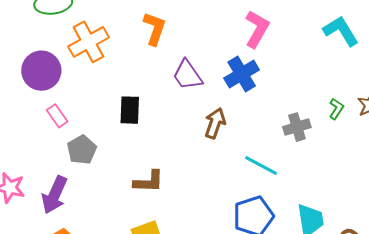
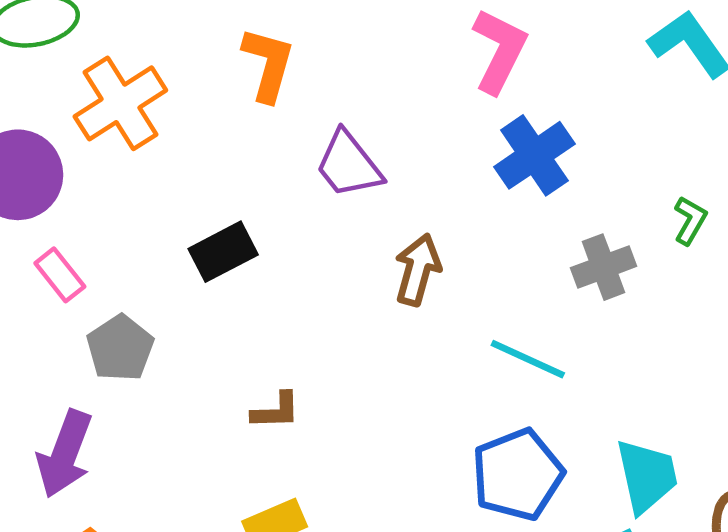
blue cross: (242, 74) -> (534, 155), moved
black rectangle: (130, 110) -> (223, 252), turned 64
brown L-shape: (149, 182) -> (276, 411), size x0.7

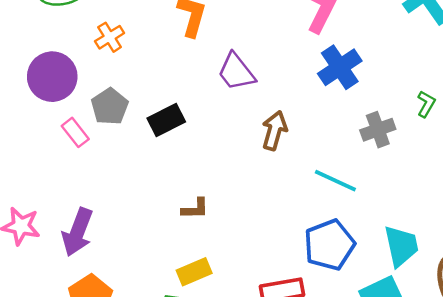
orange cross: (120, 103) -> (110, 37), size x0.6
gray pentagon: (120, 348) -> (110, 107), moved

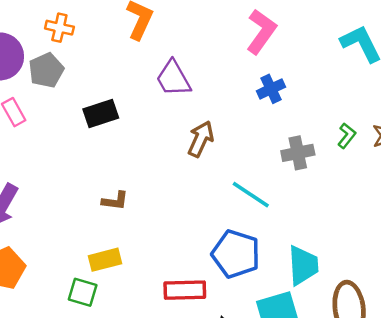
orange cross: (110, 37) -> (59, 28), turned 36
blue cross: (340, 67) -> (271, 89), size x0.7
gray pentagon: (110, 107) -> (46, 70), moved
blue pentagon: (329, 245) -> (236, 254), turned 30

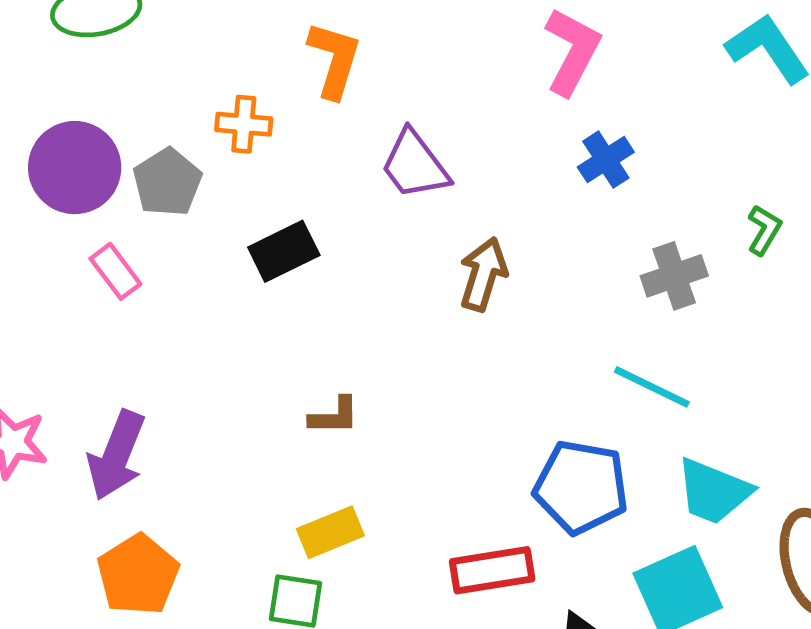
orange cross: (59, 28) -> (244, 124), moved
cyan line: (251, 195) -> (652, 387), moved
cyan trapezoid: (303, 265) -> (714, 491), turned 123

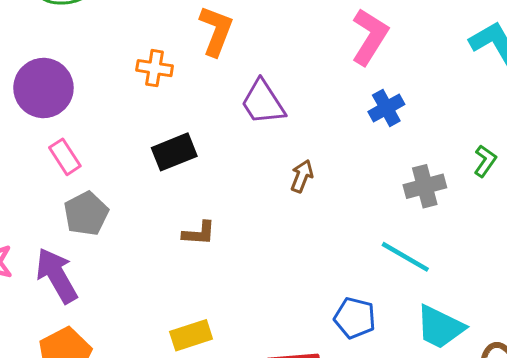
gray pentagon: (167, 182) -> (86, 214), moved
brown arrow: (483, 274) -> (302, 176), size x0.7
brown L-shape: (334, 416) -> (199, 233), moved
purple arrow: (116, 455) -> (57, 276), turned 124
blue pentagon: (581, 487) -> (355, 318), size x0.7

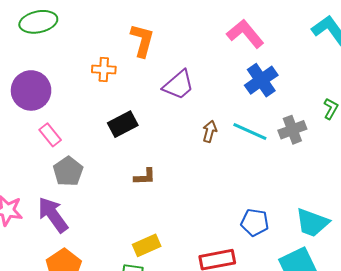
pink L-shape: (370, 37) -> (245, 34), turned -66
purple trapezoid: (263, 102) -> (178, 85), turned -92
blue cross: (386, 108) -> (261, 80), size x1.4
cyan line: (405, 257) -> (250, 132), moved

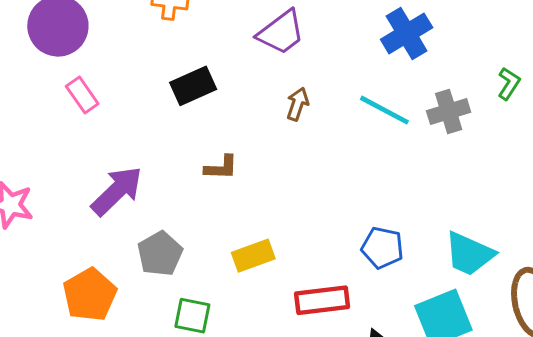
brown arrow: (210, 131) -> (298, 104), moved
gray pentagon: (68, 171) -> (160, 254), moved
purple arrow: (53, 215) -> (117, 191), moved, turned 78
yellow rectangle: (147, 245) -> (253, 256), moved

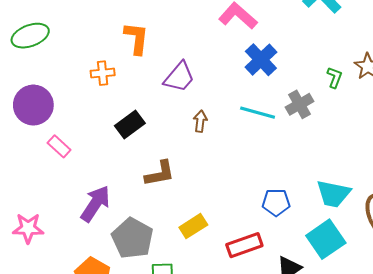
brown L-shape: (221, 168) -> (160, 174), size x1.4
gray pentagon: (160, 254) -> (132, 238), size x1.4

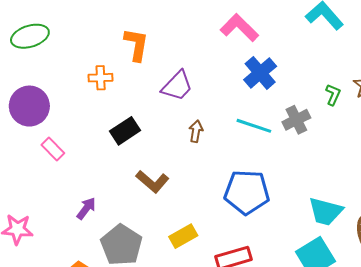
brown L-shape: (160, 174) -> (152, 182), turned 48
blue pentagon: (276, 202) -> (247, 192), moved, size x1.6
purple arrow: (95, 204) -> (86, 208), size x0.6

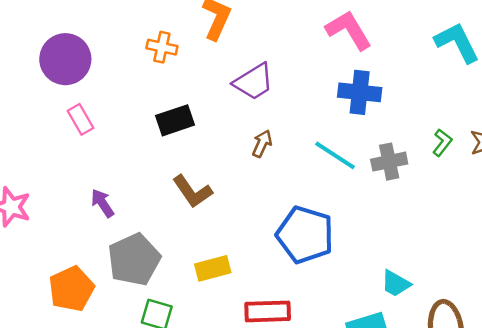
blue cross: (260, 73) -> (360, 92), turned 32
purple arrow: (86, 208) -> (102, 203), turned -85
cyan trapezoid: (326, 211) -> (396, 284), size x0.7

